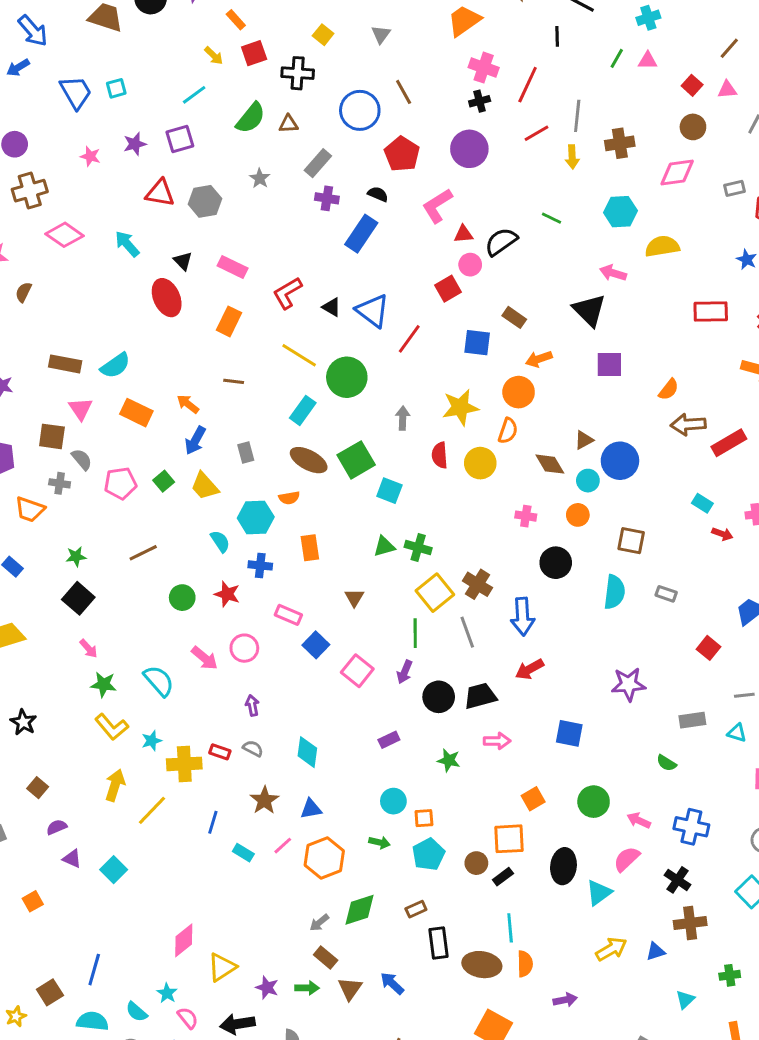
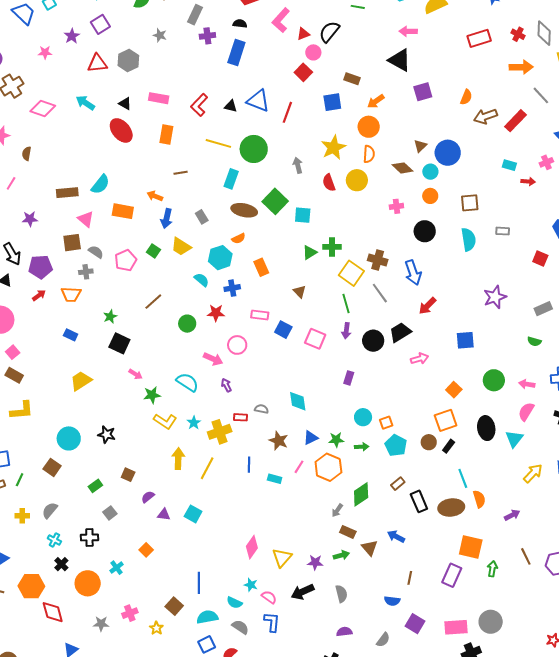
purple arrow: (252, 705) -> (226, 385), moved
purple rectangle: (389, 740) -> (349, 378), turned -32
green star: (449, 760) -> (336, 440), moved

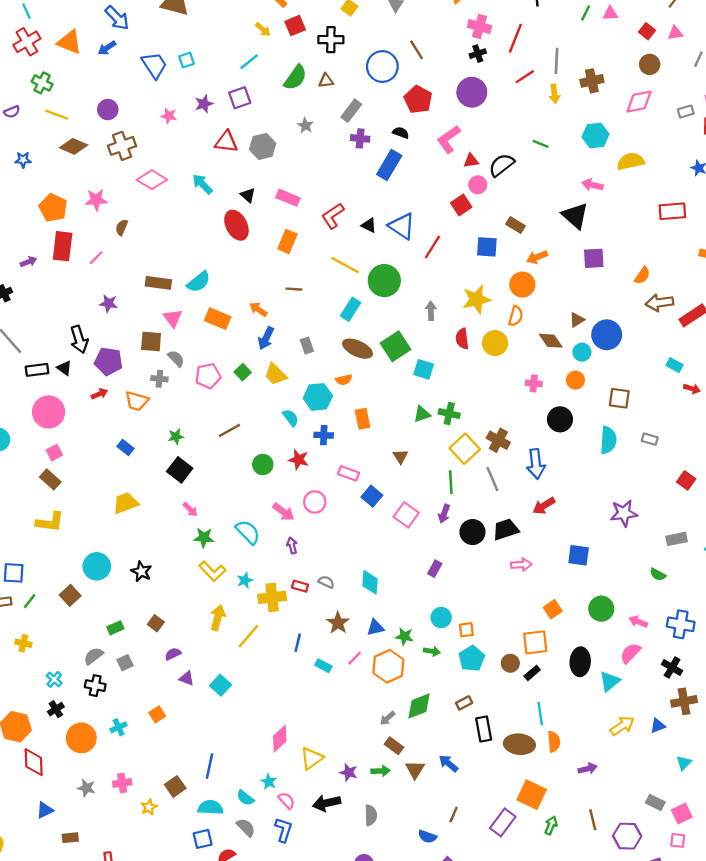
gray semicircle: (50, 510) -> (94, 656), moved

